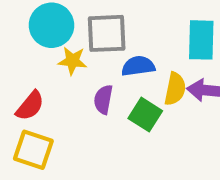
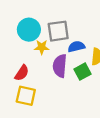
purple semicircle: (103, 99) -> (60, 66), size x1.5
green square: (145, 115) -> (83, 72), turned 35

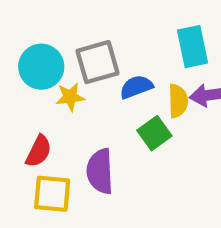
purple semicircle: (60, 66) -> (100, 171), moved

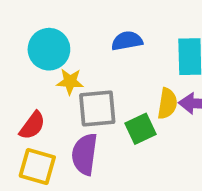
gray square: (98, 62) -> (97, 109), moved
blue semicircle: (136, 87) -> (127, 41), moved

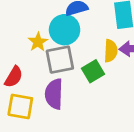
cyan circle: (49, 49) -> (65, 30), moved
yellow star: (70, 82) -> (38, 42), turned -30

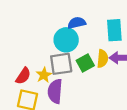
yellow star: (38, 42) -> (44, 75), moved
green square: (93, 71) -> (85, 63), moved

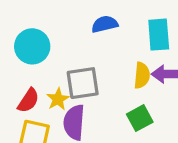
cyan circle: (66, 40) -> (32, 46), moved
green square: (85, 63) -> (140, 118), moved

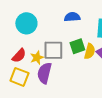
green square: (140, 118) -> (77, 46), moved

